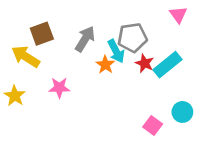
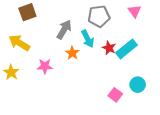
brown square: (42, 34) -> (27, 12), moved
gray pentagon: (132, 38) -> (99, 16), moved
orange star: (105, 65) -> (72, 53), moved

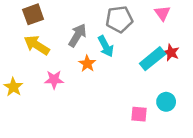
yellow arrow: (19, 43) -> (37, 45), moved
red star: (109, 48) -> (171, 53), moved
pink square: (115, 95) -> (139, 114), turned -32

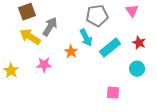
gray arrow: (77, 35) -> (50, 27), moved
cyan rectangle: (153, 59) -> (110, 48), moved
cyan circle: (166, 102) -> (137, 69), moved

